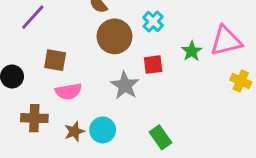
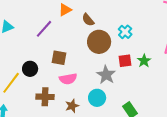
green star: (192, 51) -> (144, 61), moved
cyan circle: (103, 130) -> (97, 98), moved

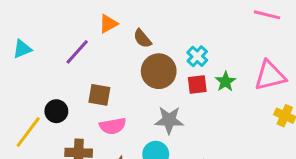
red square: (125, 61) -> (197, 85), moved
green star: (144, 61) -> (225, 82), moved
gray star: (106, 75) -> (169, 120), turned -30

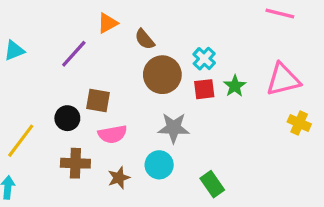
black circle: (56, 111) -> (67, 118), moved

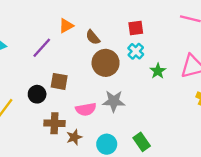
red square: (204, 89) -> (136, 28), moved
pink semicircle: (112, 134) -> (86, 109), moved
brown cross: (75, 163) -> (54, 123), moved
cyan circle: (159, 165) -> (107, 144), moved

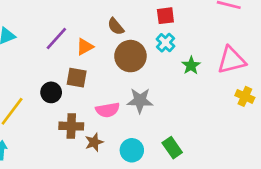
orange triangle: (66, 26) -> (85, 47), moved

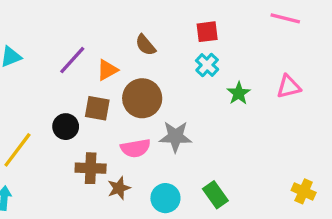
brown circle: (130, 56) -> (142, 98), moved
pink triangle: (231, 60) -> (289, 87), size x0.7
yellow cross: (245, 96) -> (304, 191), moved

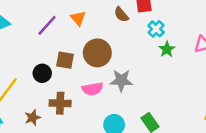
brown semicircle: (146, 45) -> (121, 15), moved
cyan cross: (207, 65) -> (156, 29), moved
orange triangle: (107, 70) -> (78, 18), moved, turned -42
brown star: (119, 188) -> (33, 118), moved

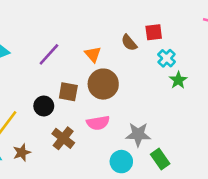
orange triangle: (78, 18) -> (93, 54), moved
gray star: (121, 80) -> (138, 134), moved
brown cross: (60, 103) -> (63, 138), turned 36
brown star: (33, 118) -> (22, 153), moved

